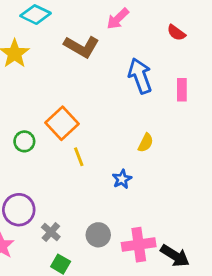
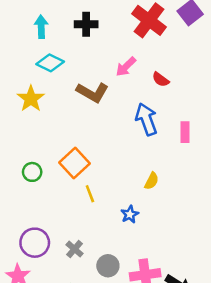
red semicircle: (176, 33) -> (161, 79), moved
green circle: (24, 141) -> (32, 172), moved
gray cross: (51, 232) -> (75, 249), moved

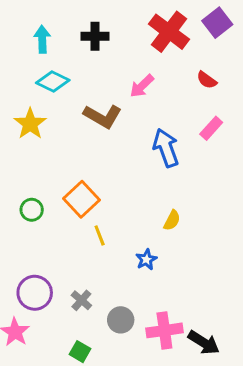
red semicircle: (161, 79) -> (207, 80), moved
pink rectangle: (185, 132) -> (211, 128), moved, turned 42

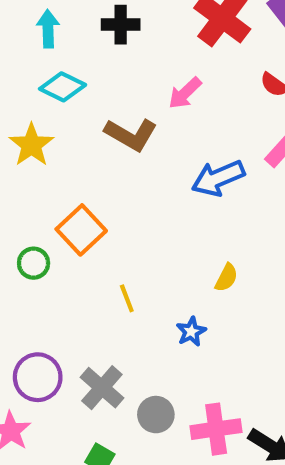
blue arrow: (166, 148) -> (218, 178), turned -93
orange square: (81, 199) -> (81, 230), moved
gray cross: (81, 300) -> (102, 388), size x1.5

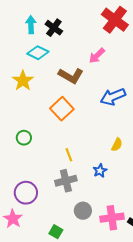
black cross: (121, 25) -> (54, 28), moved, turned 36
orange square: (81, 230) -> (62, 109), moved
gray cross: (102, 388) -> (66, 181), moved, turned 35

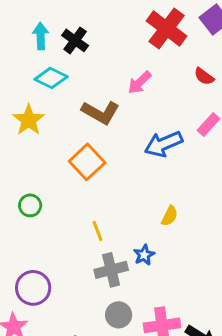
gray cross: (66, 181) -> (111, 270), moved

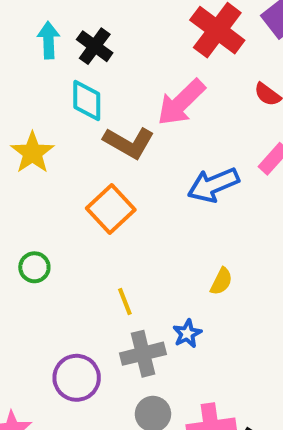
cyan diamond: (51, 78) -> (87, 100), moved, turned 64
pink arrow: (140, 82) -> (181, 102), size x1.5
purple circle: (33, 288) -> (77, 378), moved

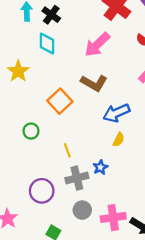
brown L-shape: (129, 143) -> (94, 83), moved
blue arrow: (213, 185) -> (116, 113), moved
green circle: (34, 267) -> (31, 131), moved

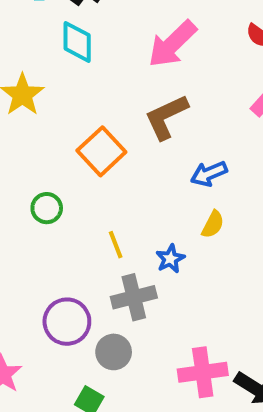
brown L-shape: (94, 83) -> (166, 117), turned 125
blue arrow: (116, 113) -> (209, 174), size x0.7
blue star: (100, 167) -> (170, 259), moved
gray circle: (82, 210) -> (114, 352), moved

